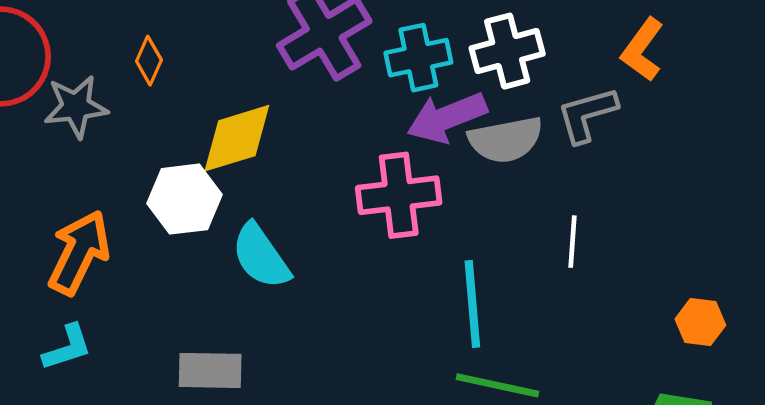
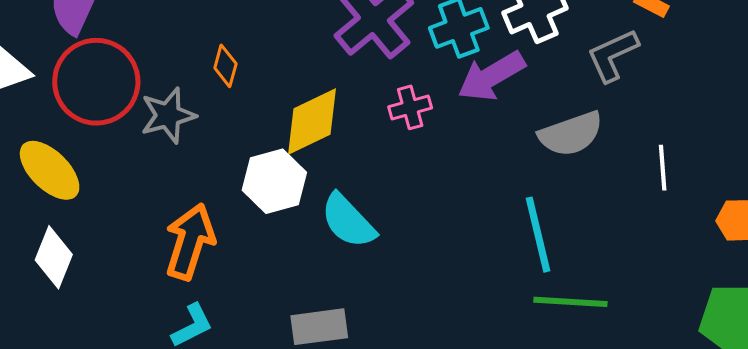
gray semicircle: (506, 140) -> (571, 134), moved
pink cross: (399, 195) -> (410, 107), moved, size x0.6
white line: (572, 242) -> (663, 168), moved

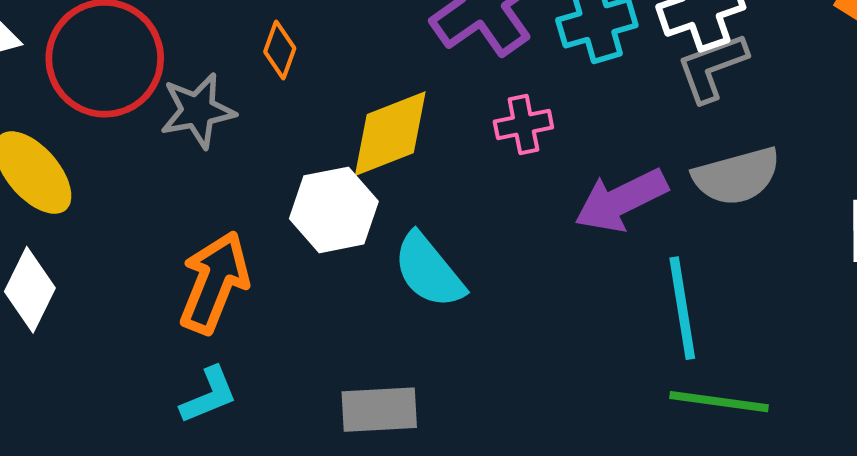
gray L-shape: (613, 55) -> (712, 67), moved
purple arrow: (491, 76) -> (621, 200), moved

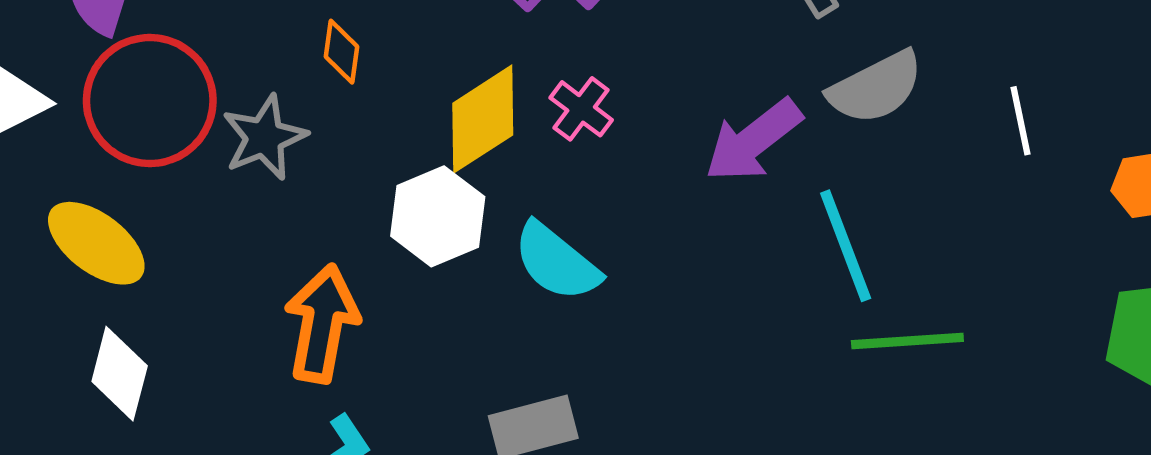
pink cross: (523, 125) -> (581, 109), moved, turned -30

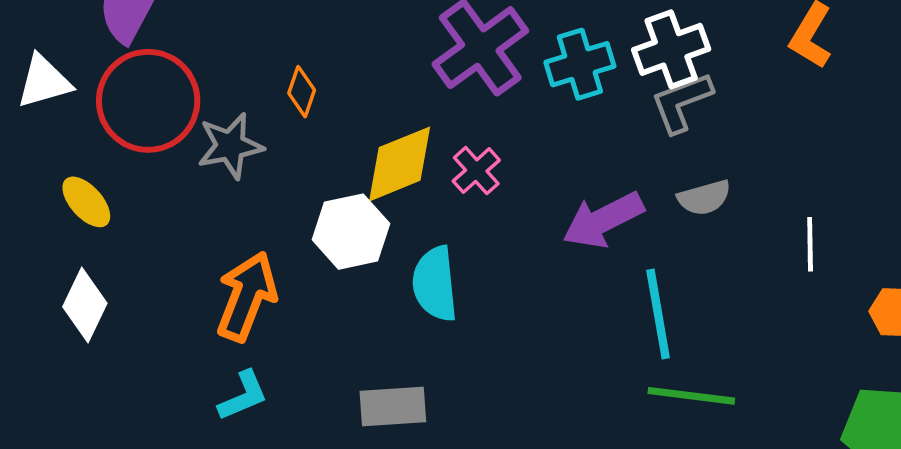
gray semicircle: (876, 87) -> (704, 198), size x0.7
yellow ellipse: (96, 243) -> (86, 202), size x0.7
cyan semicircle: (556, 262) -> (435, 284), turned 34

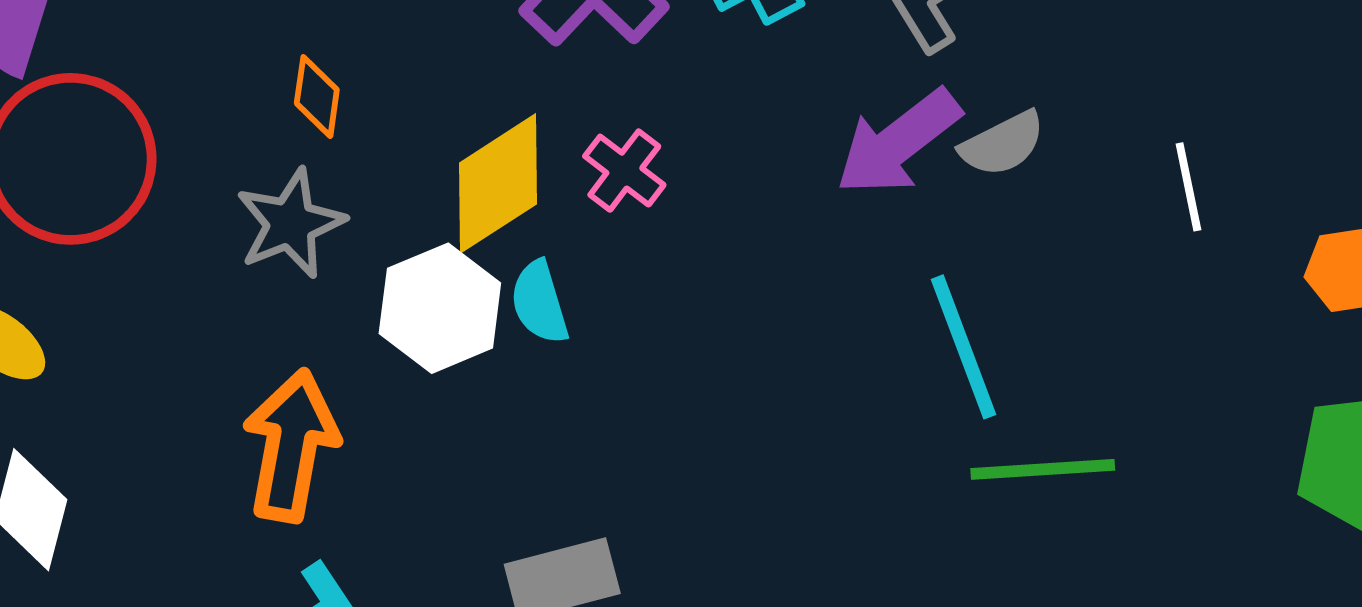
gray star: (230, 146) -> (290, 224), moved
purple arrow: (603, 220) -> (898, 142), moved
cyan semicircle: (435, 284) -> (540, 302), moved, size x0.7

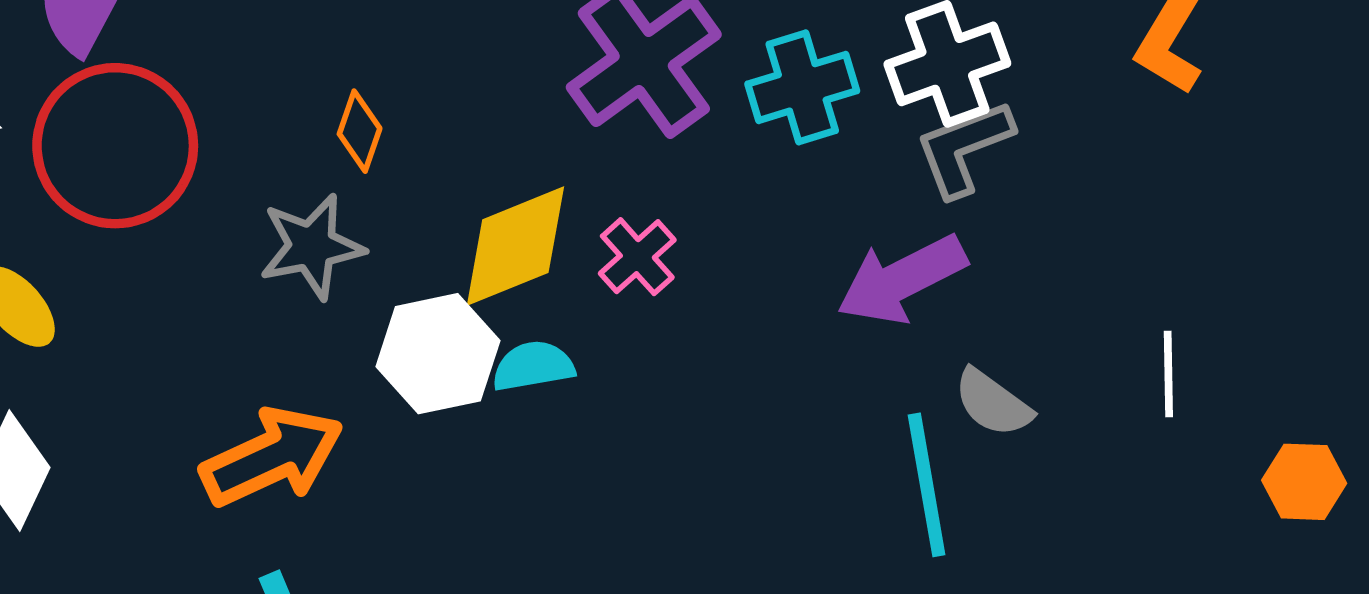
gray semicircle: (1003, 144) -> (993, 403), moved, turned 52
cyan semicircle: (540, 302) -> (533, 366), turned 86
orange arrow: (291, 446) -> (272, 457), turned 44

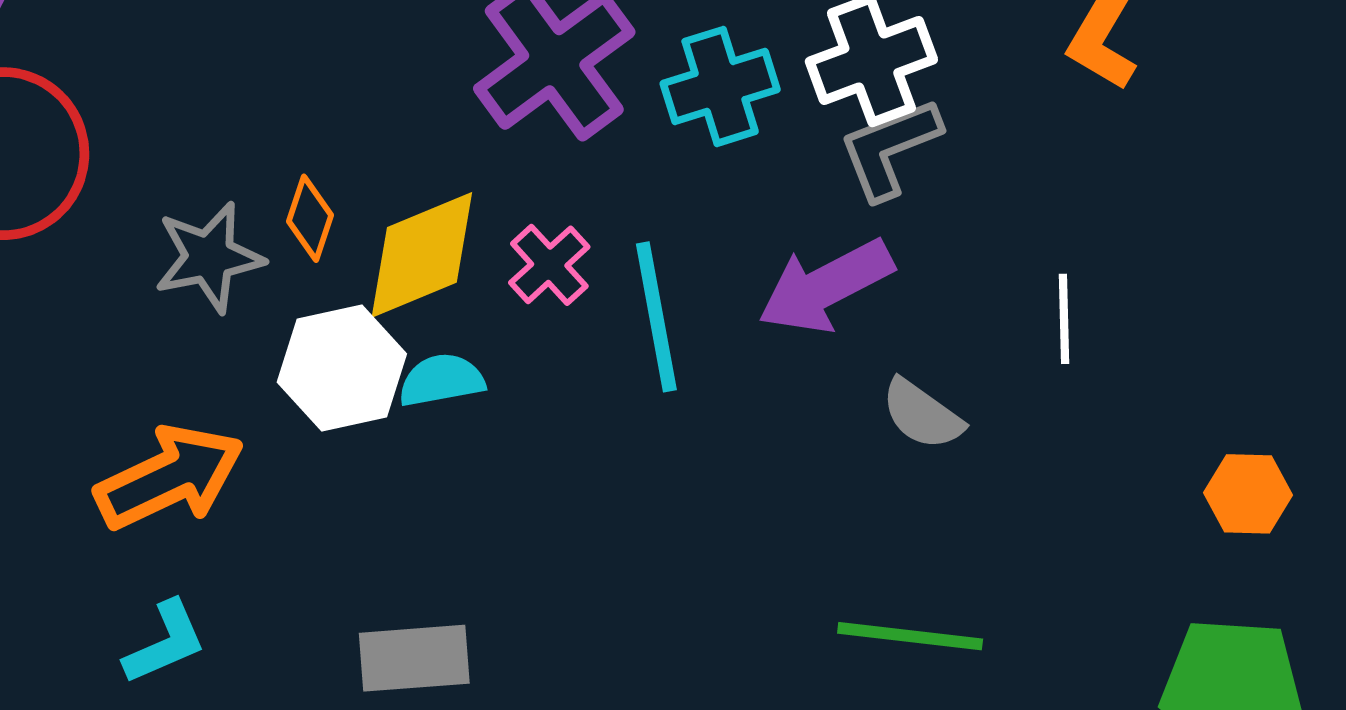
orange diamond: (360, 131) -> (310, 218), moved
white line: (1168, 374) -> (1064, 319), moved
cyan line: (927, 485) -> (656, 317), moved

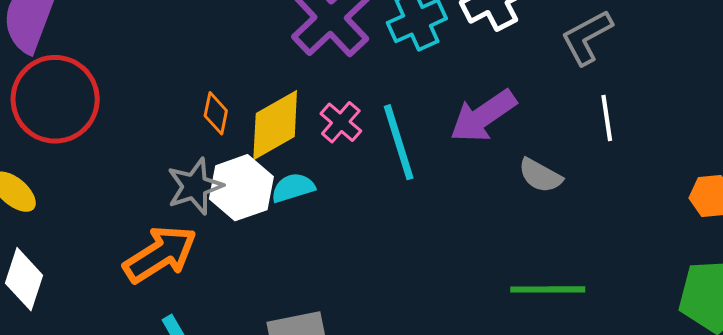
gray L-shape: (890, 148) -> (587, 37), moved
gray star: (209, 257) -> (195, 186), moved

